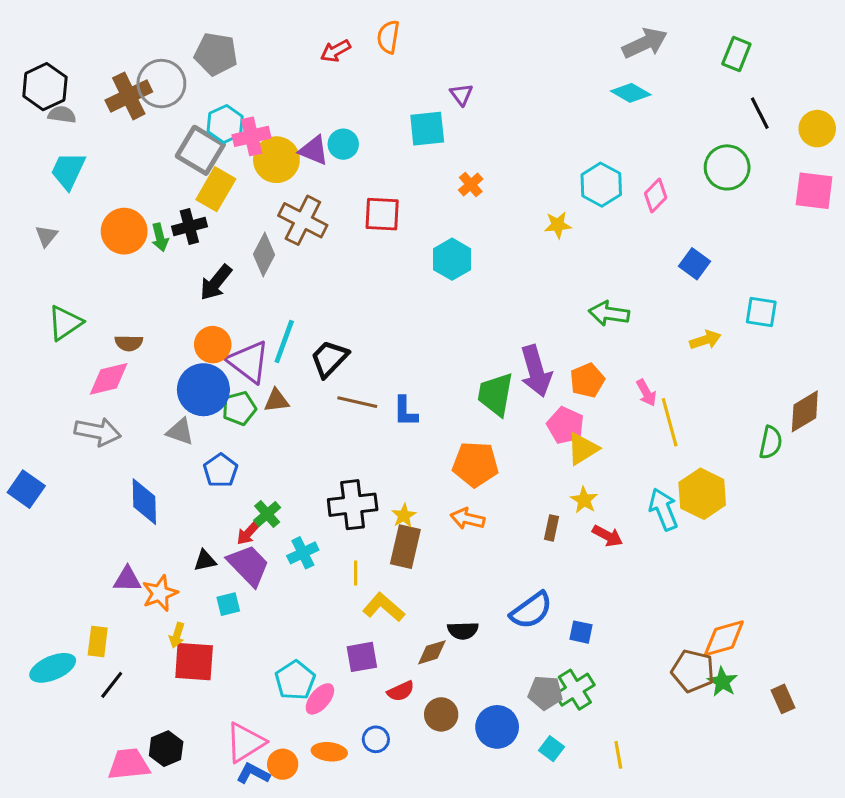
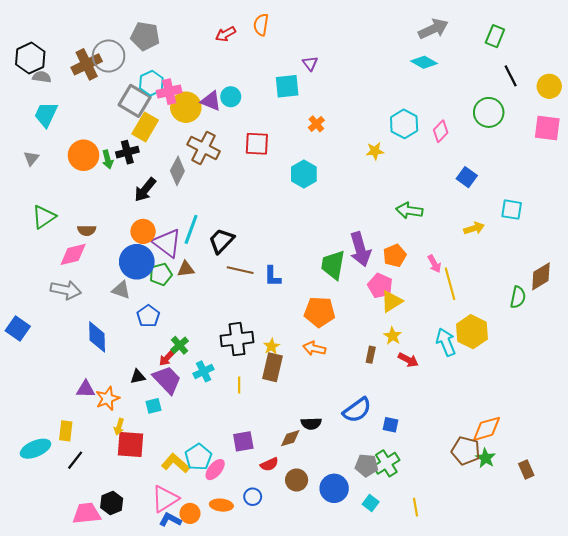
yellow L-shape: (384, 607) -> (175, 463), moved

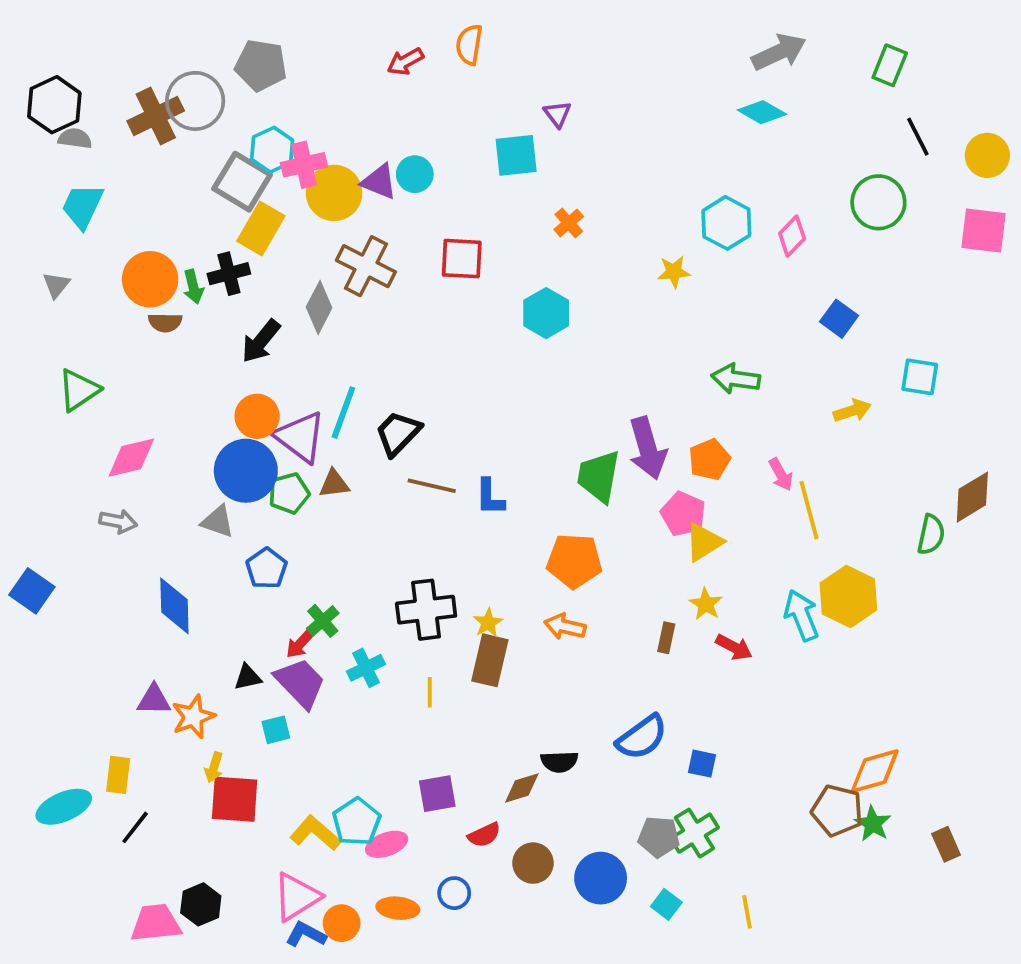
brown semicircle: (87, 230) -> (165, 322), moved
gray arrow: (66, 290) -> (118, 521), size x0.7
pink ellipse: (215, 470) -> (387, 844), turned 30

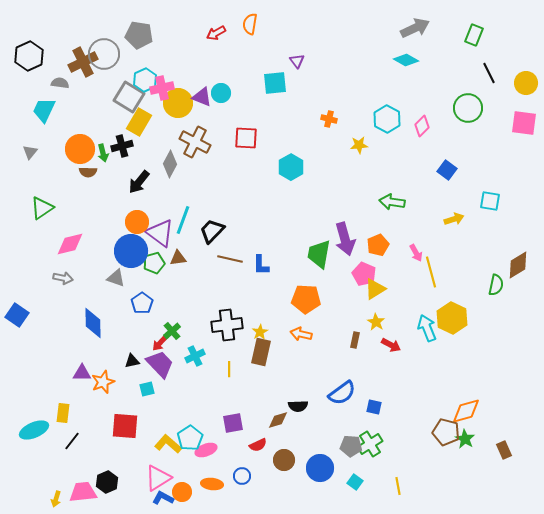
gray semicircle: (75, 138) -> (60, 83), moved
orange cross: (569, 223) -> (329, 119), moved, turned -35
yellow arrow: (214, 767) -> (56, 499), moved

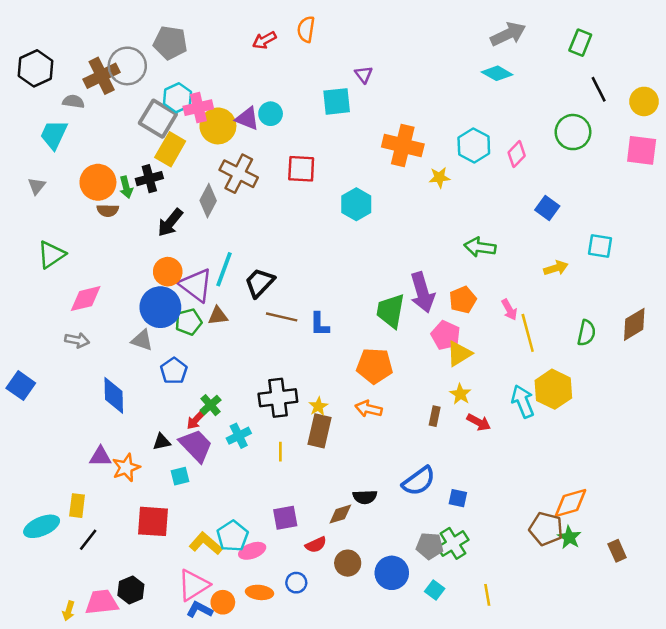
orange cross: (329, 119) -> (403, 146), size x2.0
green semicircle: (496, 285) -> (586, 333), moved

